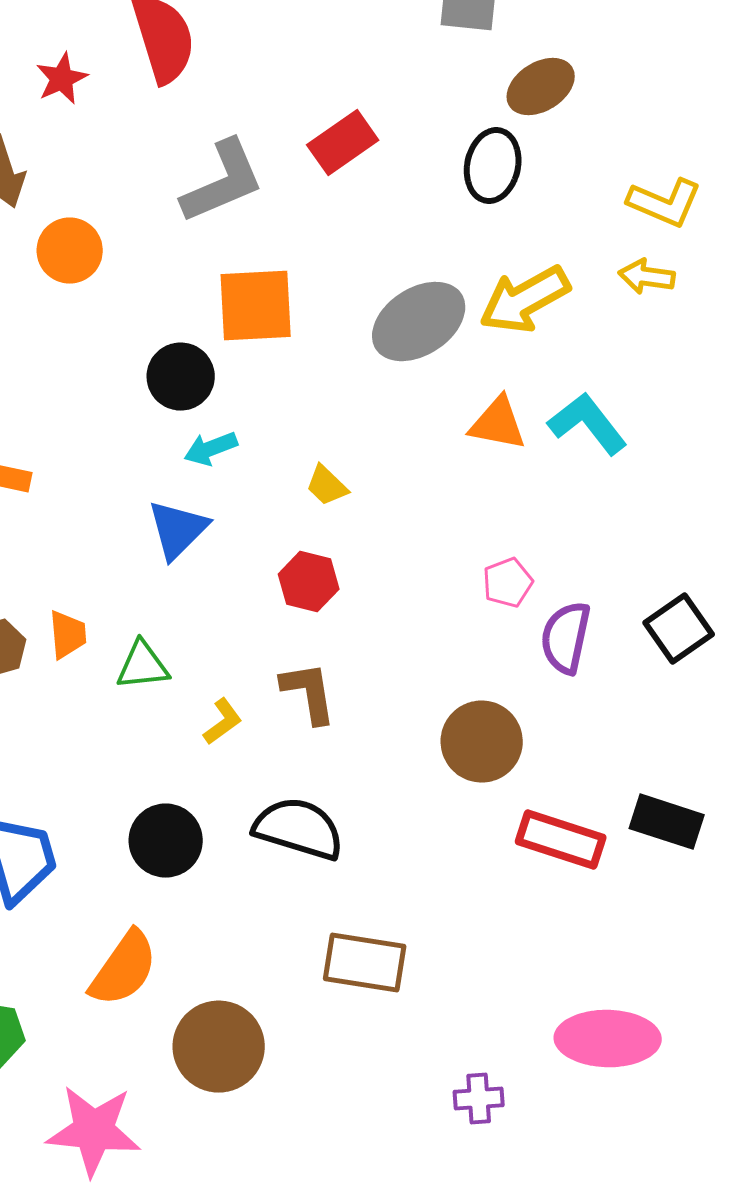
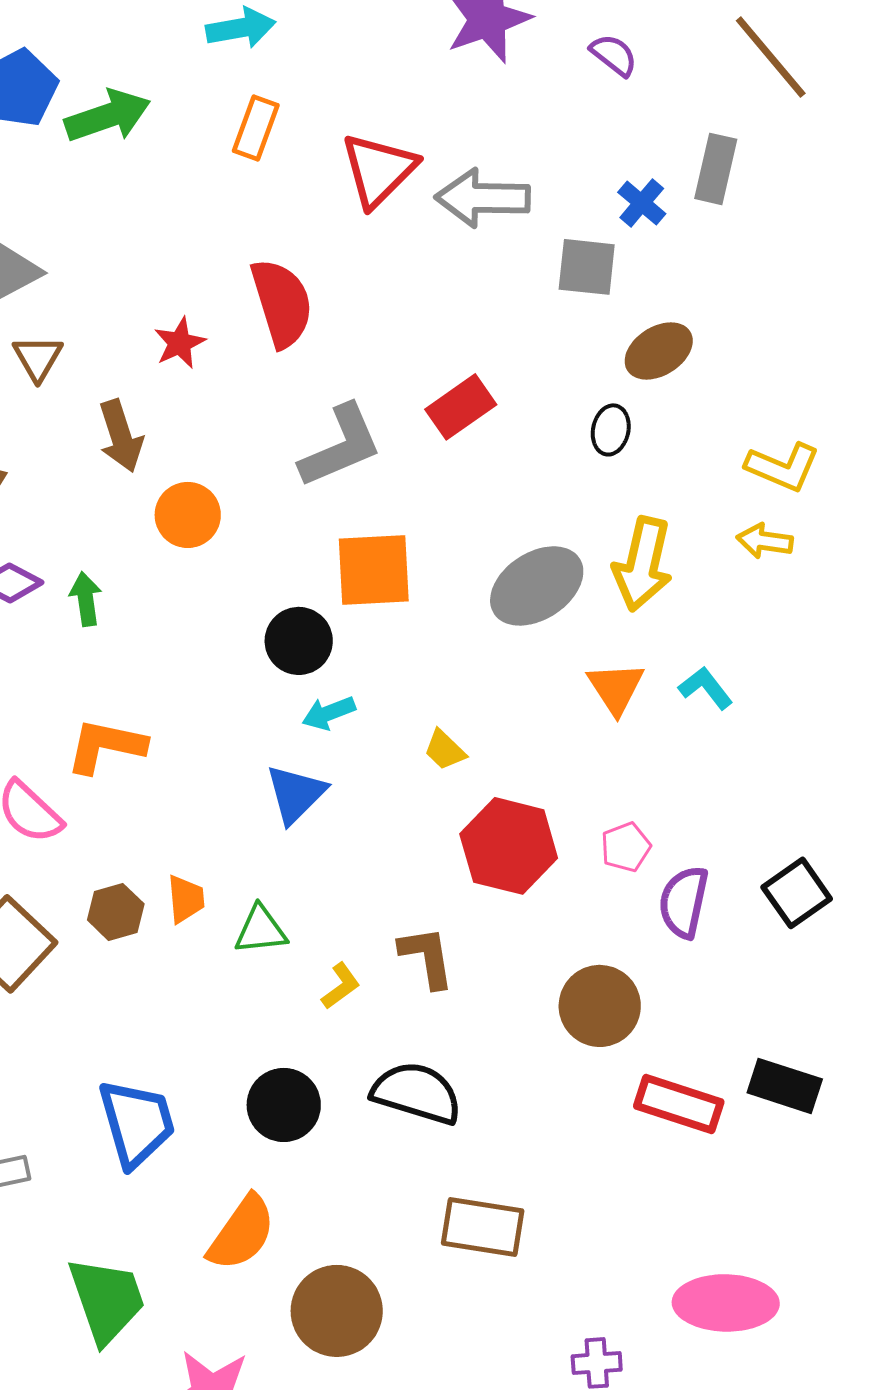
black ellipse: (493, 166) -> (611, 430), size x0.7
yellow arrow: (525, 300) -> (643, 564), turned -48
orange triangle: (498, 424) -> (616, 688), turned 46
cyan L-shape: (588, 424) -> (706, 688), size x0.7
red hexagon: (309, 582) -> (509, 846), moved, size x1.6

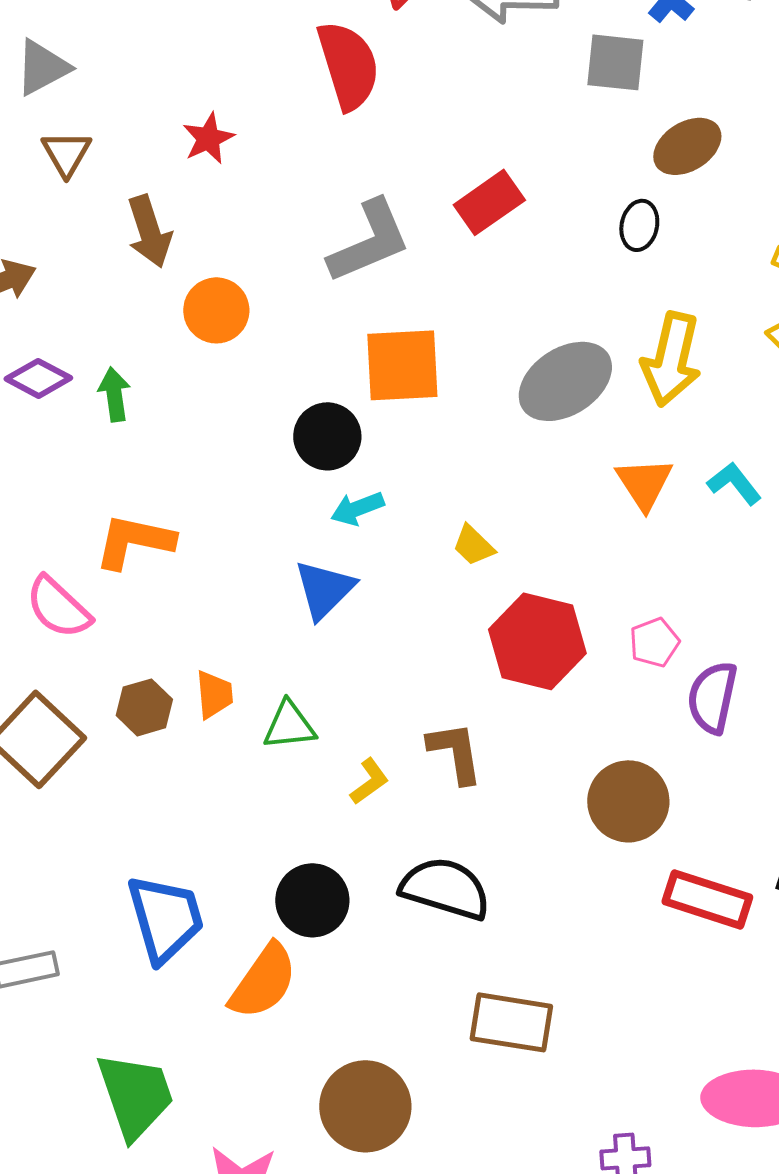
red semicircle: (282, 303) -> (348, 65), moved
orange semicircle: (242, 1233) -> (263, 981), moved

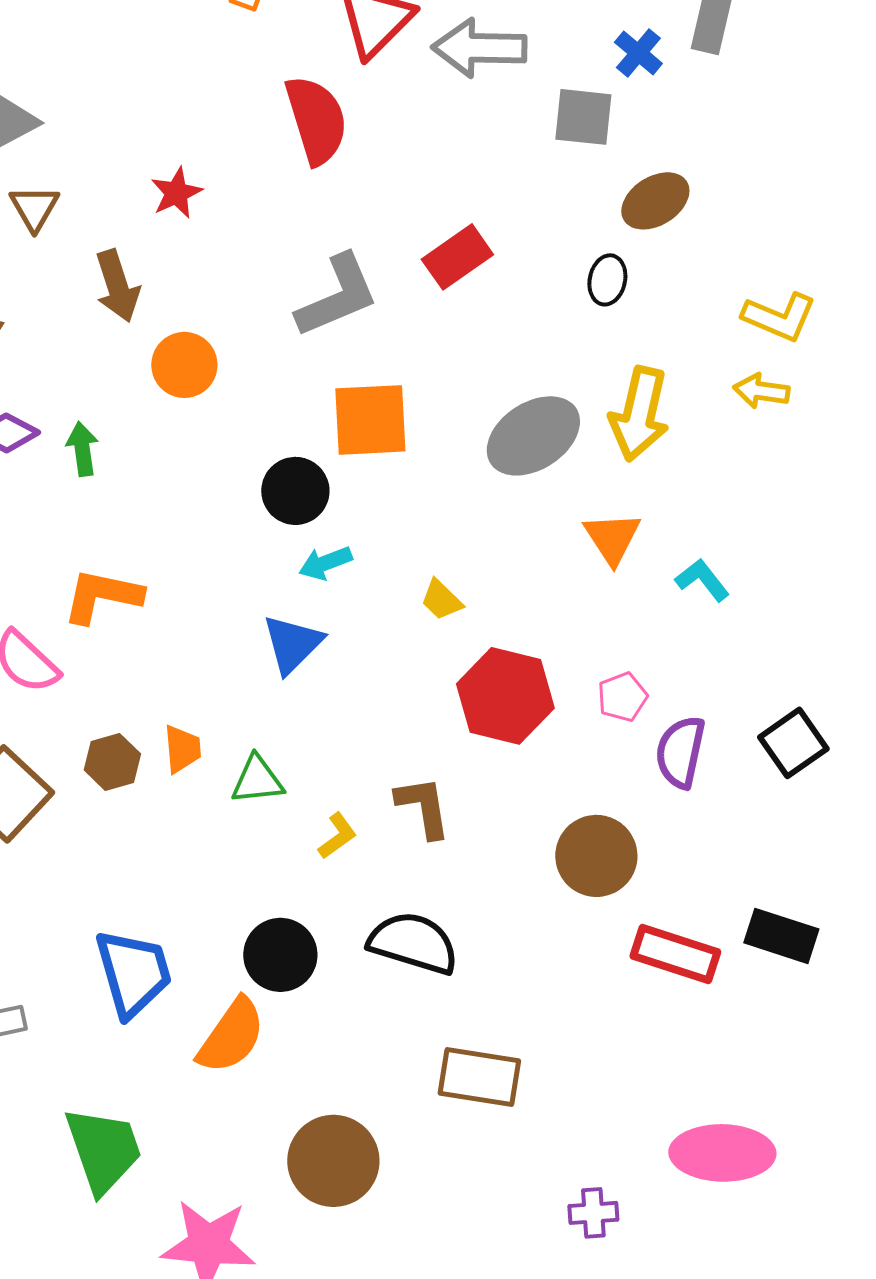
cyan L-shape: (734, 483) -> (702, 580), moved

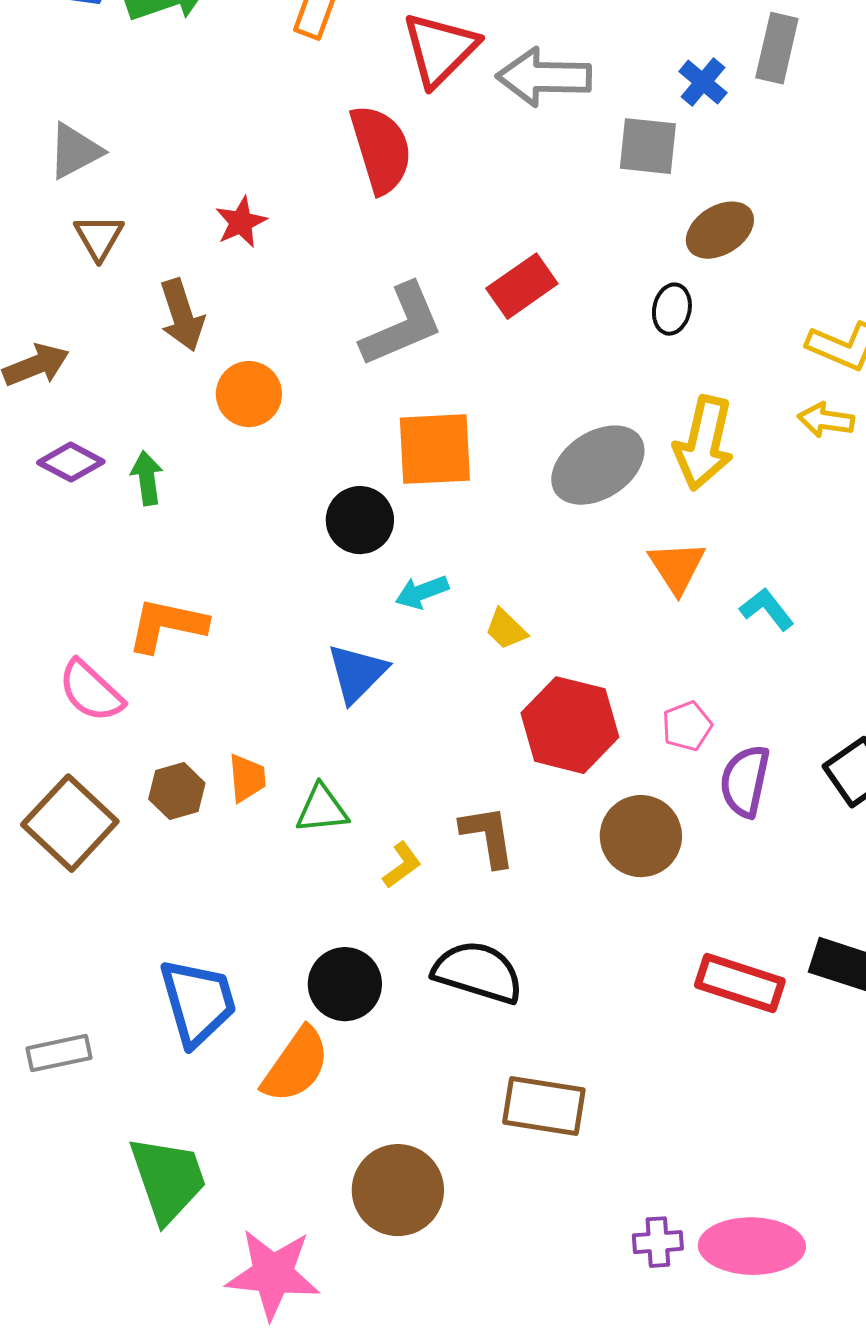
cyan arrow: (325, 563) -> (422, 592), moved
brown circle: (596, 856) -> (641, 836), moved
pink ellipse: (722, 1153) -> (752, 1246), moved

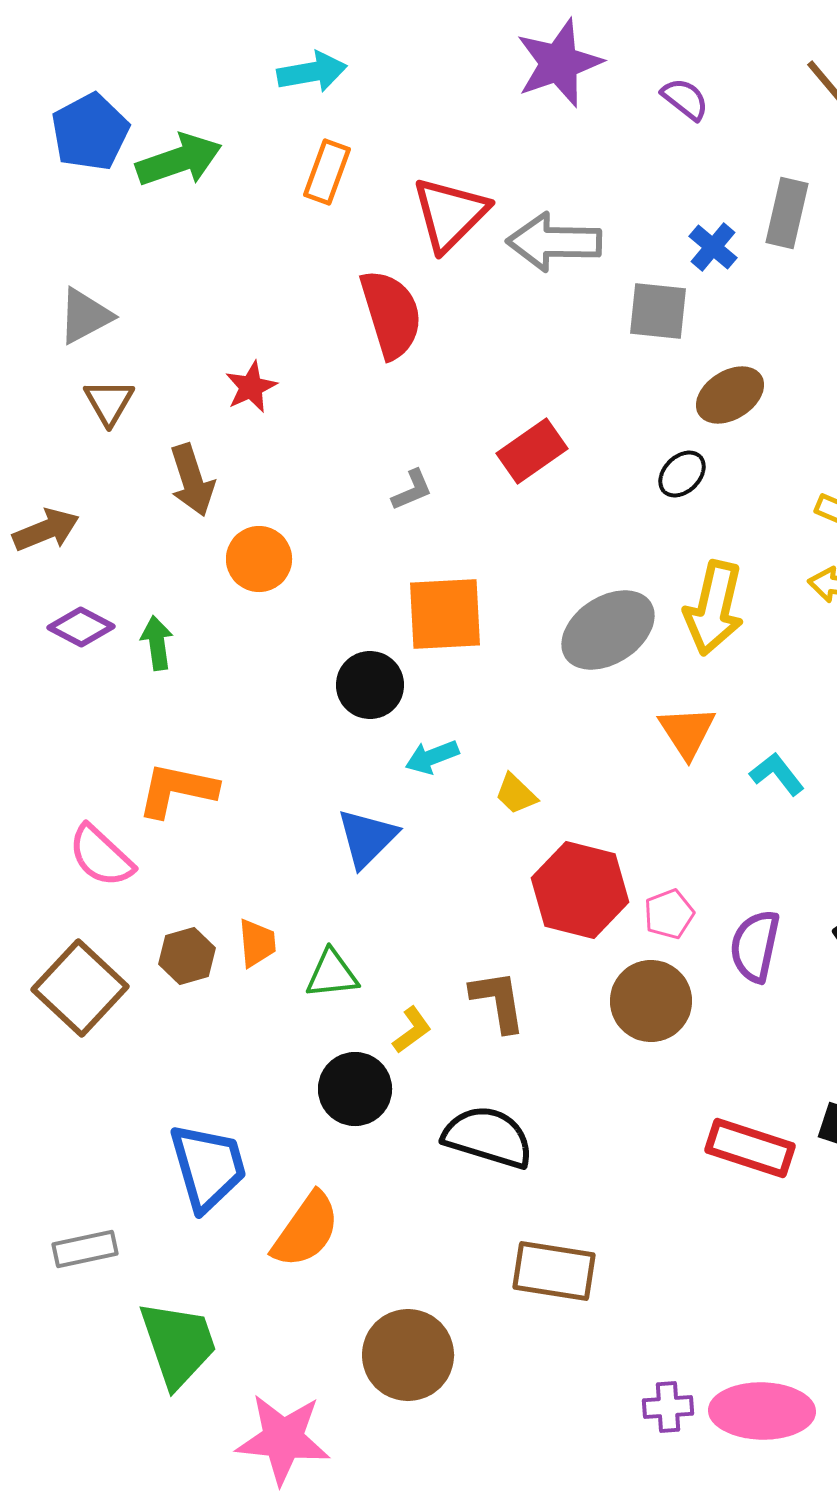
black ellipse: (672, 309) -> (682, 474), turned 33
gray L-shape: (402, 325) -> (412, 490), size x0.5
pink pentagon: (687, 726) -> (669, 914), moved
black circle: (345, 984) -> (355, 1089), moved
gray rectangle: (59, 1053) -> (85, 1249), moved

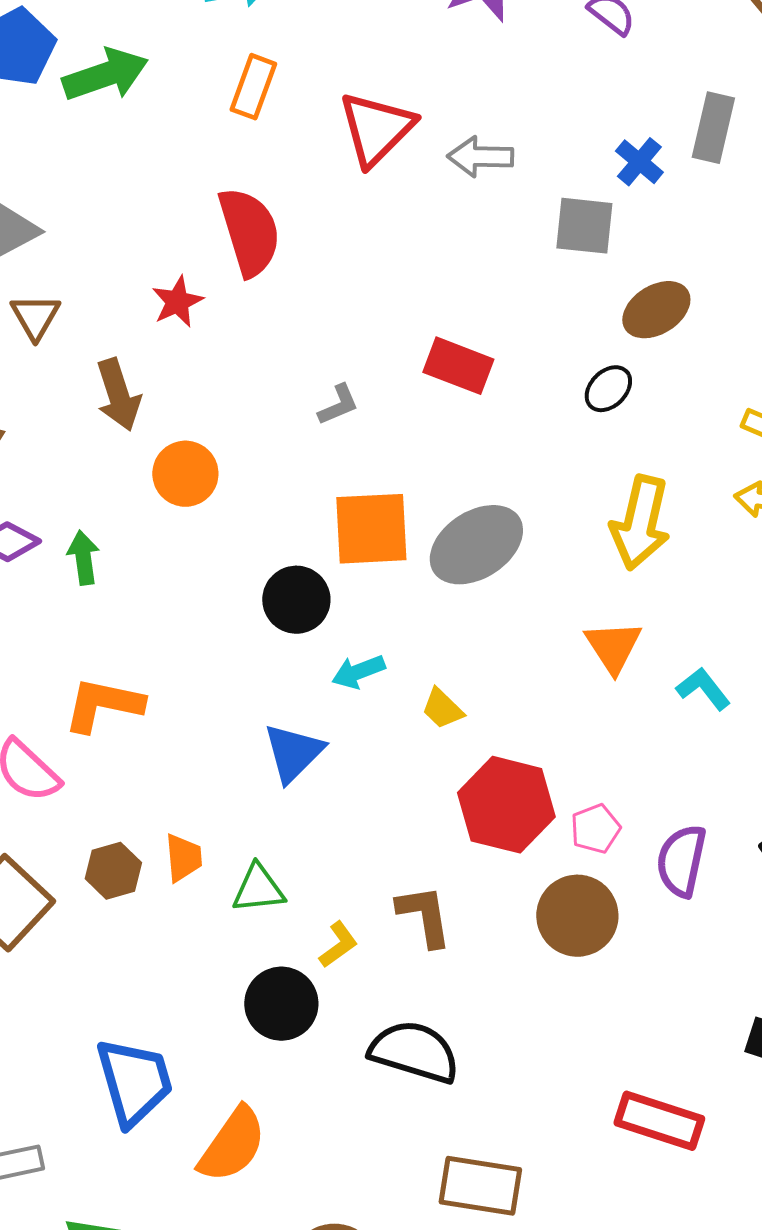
gray arrow: (554, 242) -> (480, 157), size x0.7
red semicircle: (391, 314) -> (249, 232), moved
red rectangle: (532, 451) -> (458, 366), turned 56
gray ellipse: (608, 630) -> (476, 545), moved
red rectangle: (750, 1148) -> (659, 1121), moved

